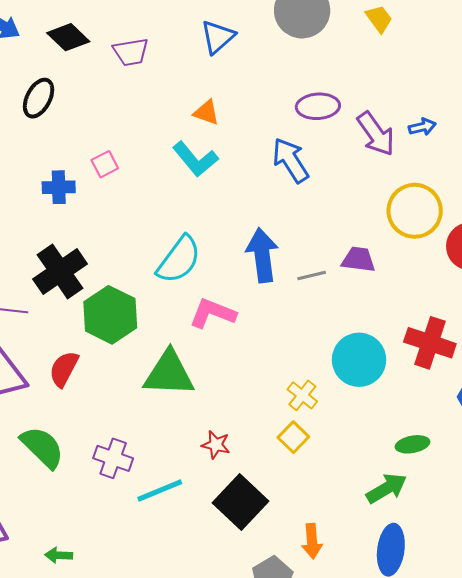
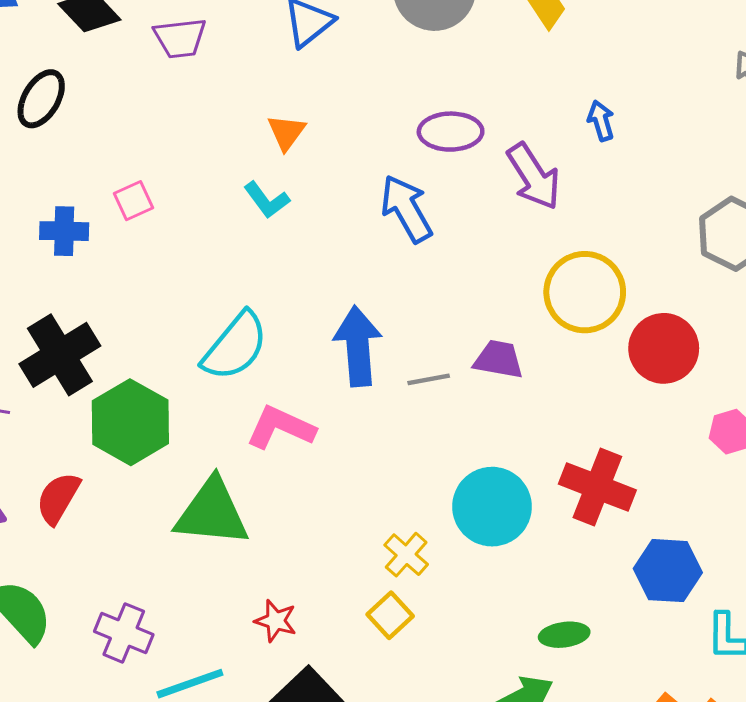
orange triangle: (206, 112) -> (286, 132), turned 44
blue arrow: (422, 127) -> (601, 121), moved, turned -96
cyan L-shape: (195, 159) -> (267, 200), size x0.7

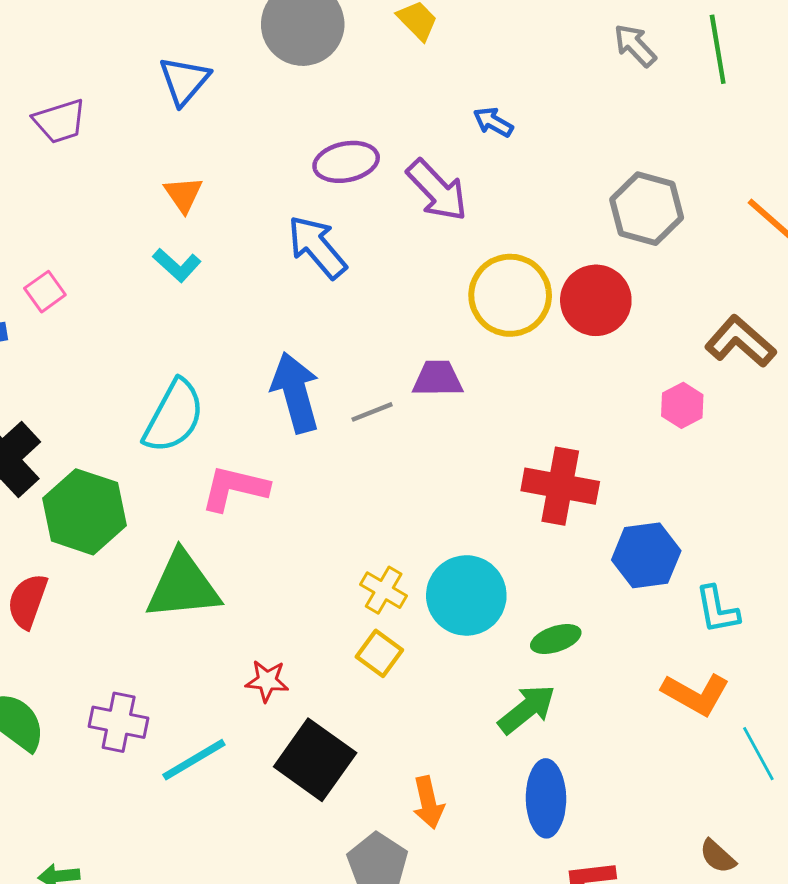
blue arrow: (601, 121) -> (493, 122), turned -33
red circle: (664, 348) -> (596, 300), moved
cyan circle: (492, 507) -> (466, 595), moved

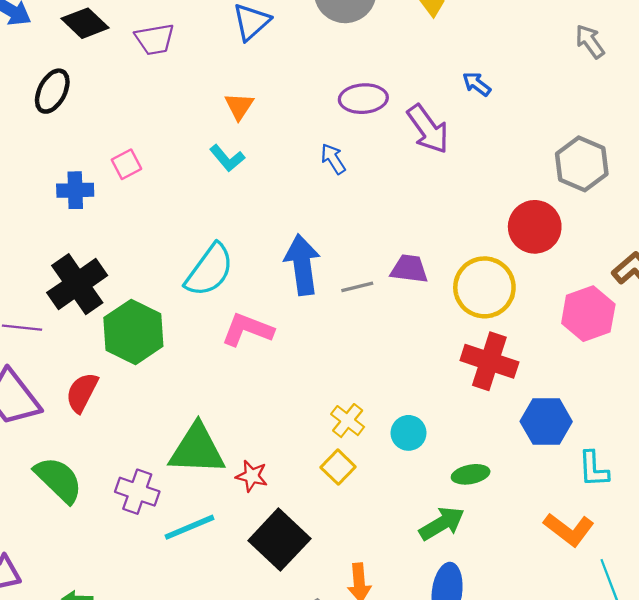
blue arrow: (317, 247) -> (333, 159), size x0.6
yellow circle: (510, 295) -> (484, 287), moved
pink hexagon: (682, 405) -> (588, 314), size x1.6
green triangle: (183, 586) -> (197, 449), moved
cyan circle: (466, 595) -> (409, 433), size x0.6

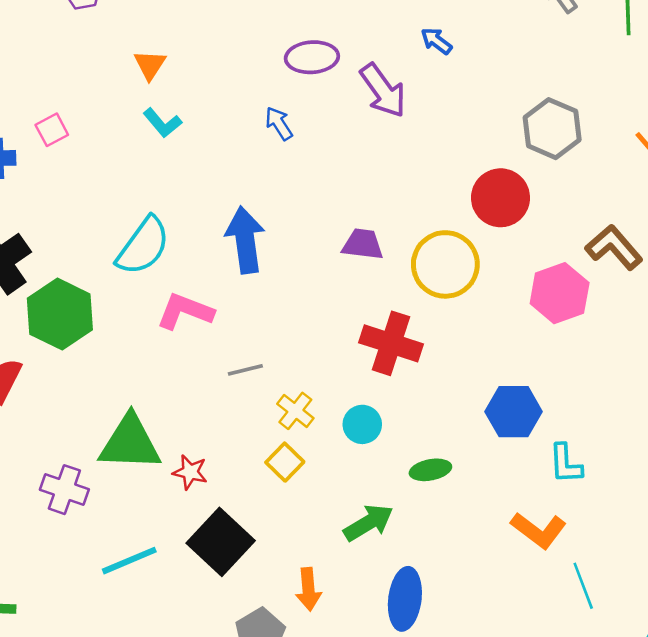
orange triangle: (239, 106) -> (150, 65), moved
gray line: (357, 287) -> (245, 370), moved
red cross: (489, 361) -> (391, 343), moved
green arrow: (442, 523) -> (368, 523), moved
cyan line: (190, 527) -> (129, 561), moved

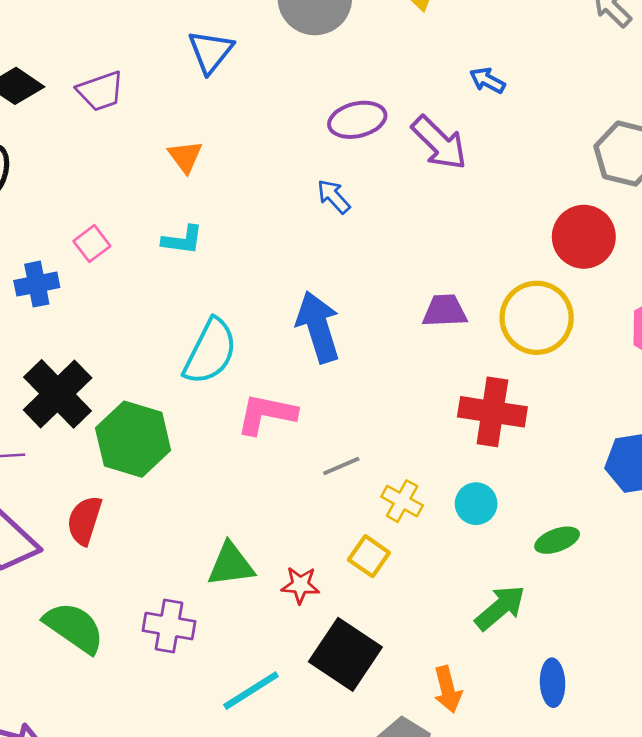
cyan L-shape: (162, 123) -> (182, 240), moved, turned -33
green triangle: (130, 443) -> (231, 565), size x0.7
yellow square: (285, 462) -> (369, 556), moved
blue ellipse: (405, 599) -> (553, 683), size x0.7

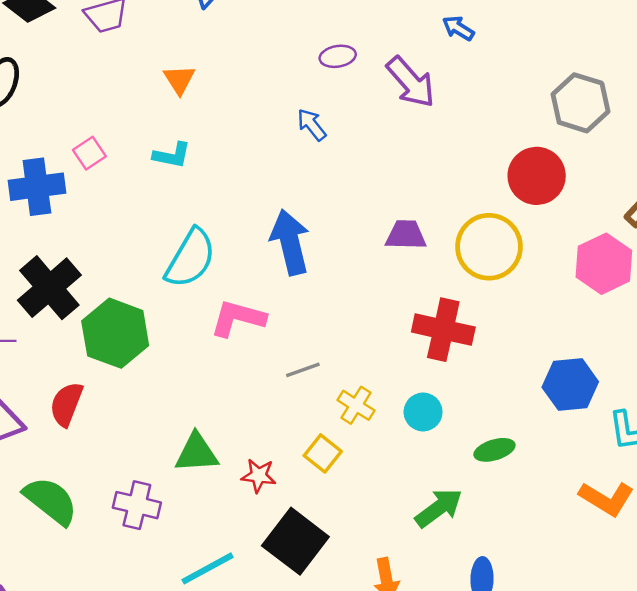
purple ellipse: (357, 120) -> (338, 56), size x0.7
blue cross: (37, 284) -> (37, 187), size x1.4

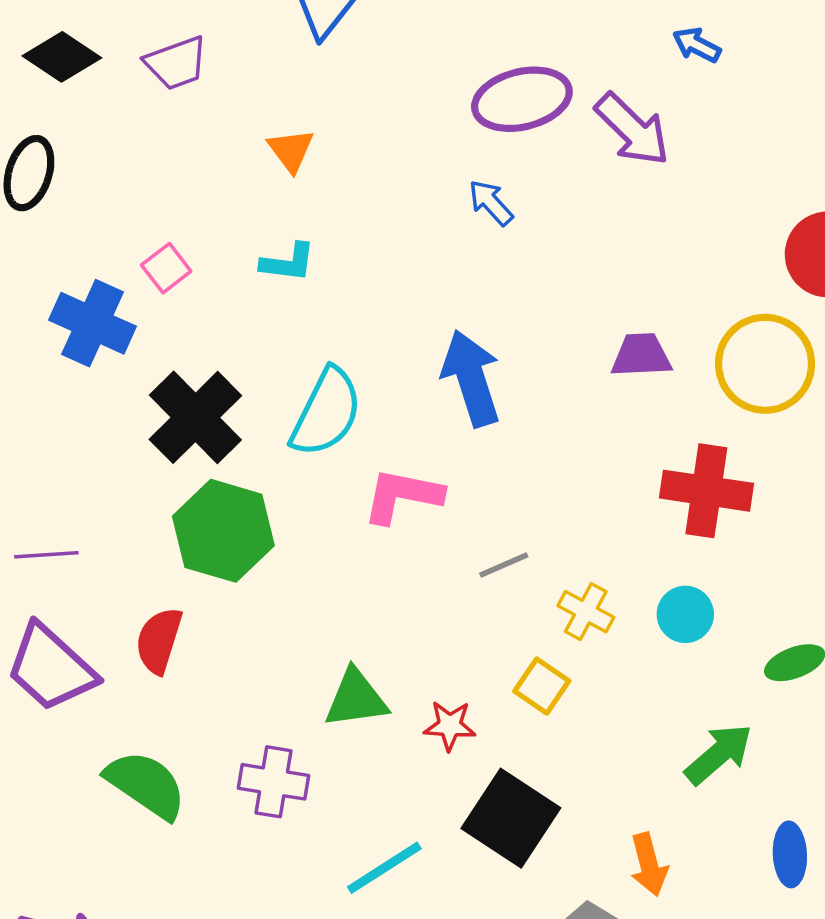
purple ellipse: (338, 56) -> (522, 99), size x1.8
blue cross: (37, 187) -> (93, 323), turned 36
black cross: (49, 288) -> (195, 417), moved

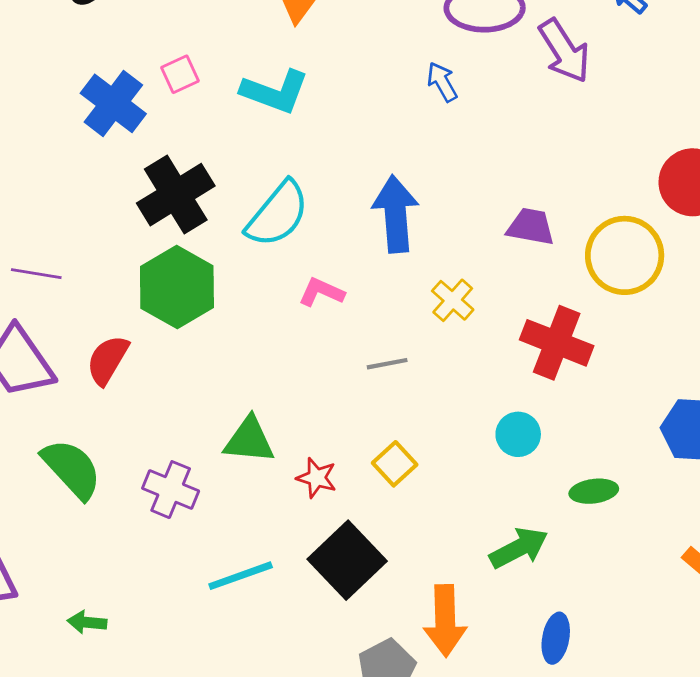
cyan L-shape: (288, 262) -> (275, 92), size x1.5
pink L-shape: (402, 496) -> (321, 292), size x0.7
yellow cross: (586, 612) -> (453, 300), moved
orange arrow: (649, 864) -> (445, 621), size x1.4

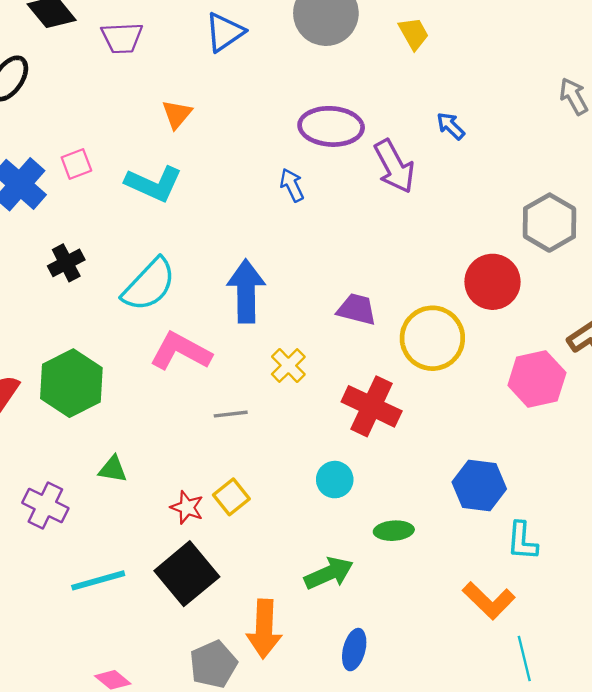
black cross: (176, 195) -> (66, 263), size x0.6
green hexagon: (177, 287) -> (71, 383), moved
pink L-shape: (321, 292) -> (181, 351), size x1.6
green triangle: (249, 440) -> (113, 469), size x0.7
red star: (317, 478) -> (187, 507), moved

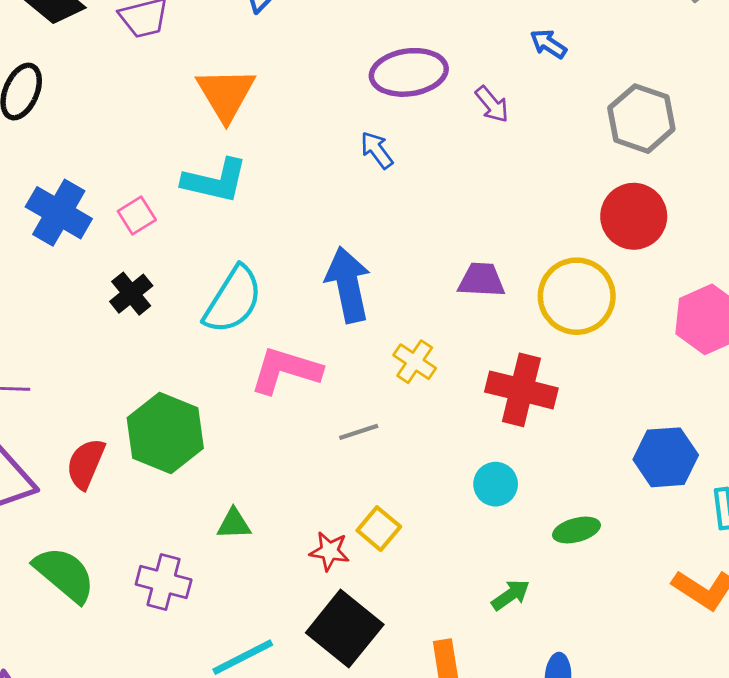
orange triangle: (177, 114) -> (226, 94), size x1.6
pink square: (76, 164) -> (137, 216), moved
purple arrow: (394, 166) -> (492, 104), size x0.6
gray hexagon: (550, 223) -> (641, 119), moved
green arrow: (329, 573) -> (511, 595), size x0.7

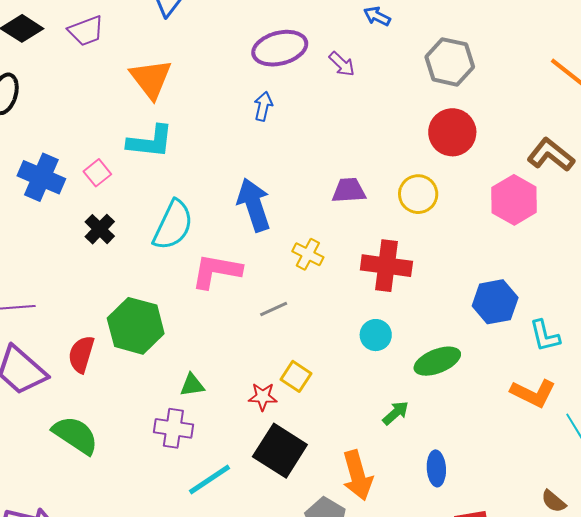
blue arrow: (377, 150) -> (263, 106), turned 56
yellow circle: (577, 296) -> (418, 194), size x0.7
green ellipse: (576, 530) -> (437, 361), size x1.4
purple cross: (164, 582) -> (173, 428), moved

